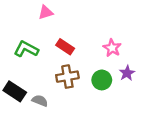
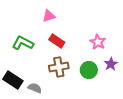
pink triangle: (46, 12) -> (49, 16), moved

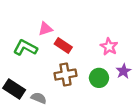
pink triangle: (49, 16) -> (45, 29), moved

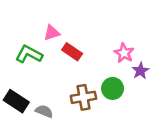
purple star: (124, 71) -> (140, 71), moved
brown cross: (65, 75) -> (83, 97), moved

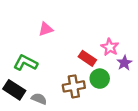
red rectangle: (72, 52) -> (87, 58), moved
green L-shape: (29, 54) -> (26, 63), moved

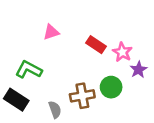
red rectangle: (87, 58) -> (96, 45), moved
gray semicircle: (39, 99) -> (55, 110), moved, turned 48

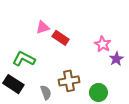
red rectangle: (96, 45) -> (61, 38), moved
green circle: (111, 87) -> (98, 92), moved

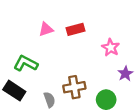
red rectangle: (61, 38) -> (76, 29), moved, turned -49
purple star: (116, 59) -> (125, 74), moved

